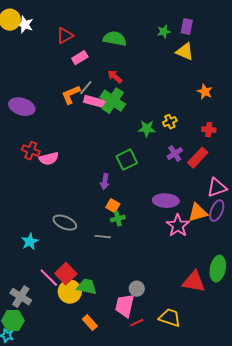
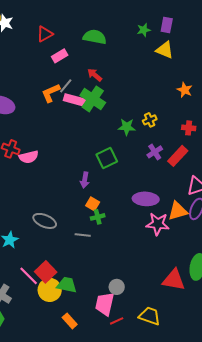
pink star: (178, 226) -> (158, 224), turned -30

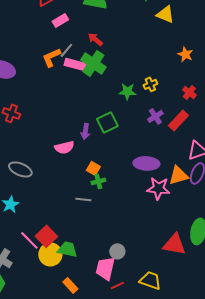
red cross: (189, 128) -> (189, 92), turned 32
pink semicircle: (29, 157) -> (64, 147), moved
purple arrow: (85, 180) -> (85, 131), moved
gray ellipse: (45, 221) -> (20, 169), moved

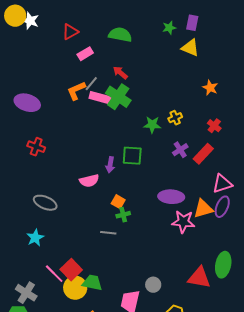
green square: (107, 122) -> (132, 156), turned 30
gray circle: (117, 251) -> (153, 285), moved

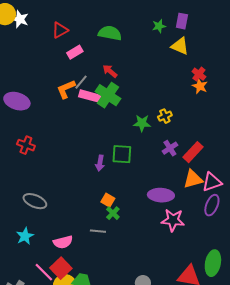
red cross: (214, 126) -> (199, 74), moved
pink semicircle: (89, 181) -> (63, 242), moved
orange triangle: (203, 209) -> (193, 179), moved
green cross: (123, 215) -> (113, 213), turned -32

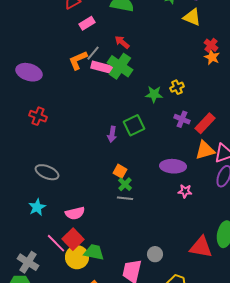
purple cross: (170, 148) -> (182, 119), turned -35
green square: (122, 154) -> (134, 125), turned -30
pink star: (173, 220) -> (185, 191), size x0.6
gray line: (98, 231) -> (125, 198), moved

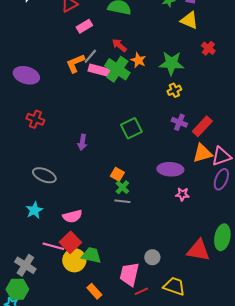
orange star: (212, 57) -> (138, 60), moved
green star: (154, 94) -> (171, 63), moved, size x1.4
purple arrow: (112, 134) -> (82, 142), moved
pink line: (56, 243) -> (53, 246), turned -30

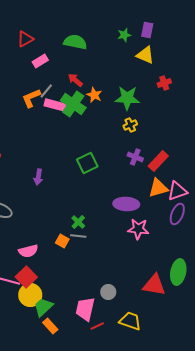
red cross: (208, 48) -> (164, 83), turned 32
orange square: (117, 174) -> (62, 241), moved
pink star: (182, 194) -> (138, 229), size x1.5
green trapezoid: (91, 255) -> (43, 307), moved, turned -55

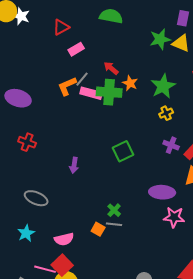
green star: (124, 35) -> (160, 39), moved, size x1.5
green semicircle: (75, 42) -> (111, 16), moved
green star: (127, 98) -> (163, 86), turned -30
green cross: (73, 104) -> (109, 92), turned -30

